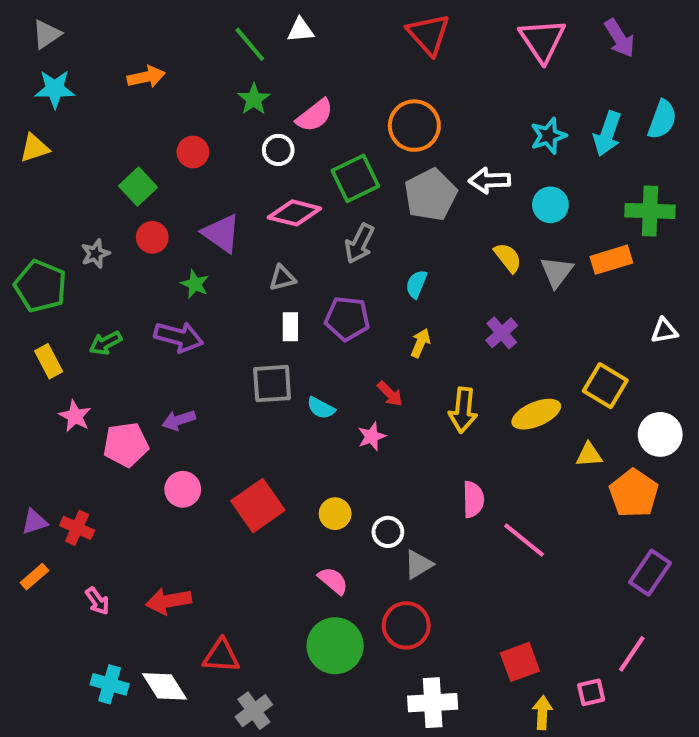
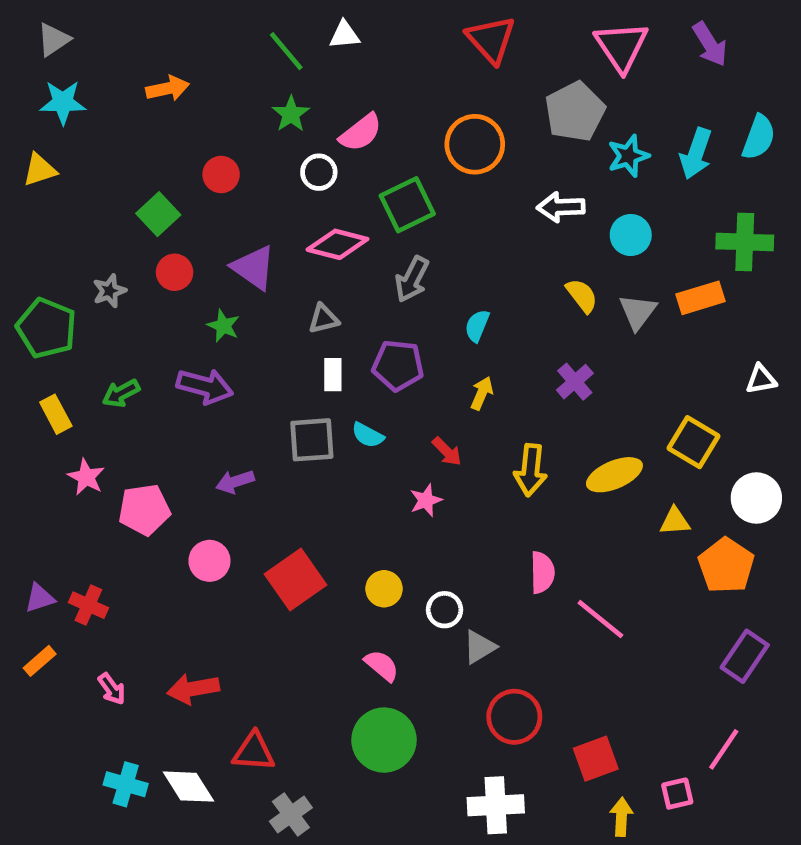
gray pentagon: (431, 195) -> (575, 112), moved
cyan semicircle: (321, 408) -> (368, 435), moved
purple arrow: (179, 420) -> (235, 482), moved
red circle: (406, 625) -> (514, 717), moved

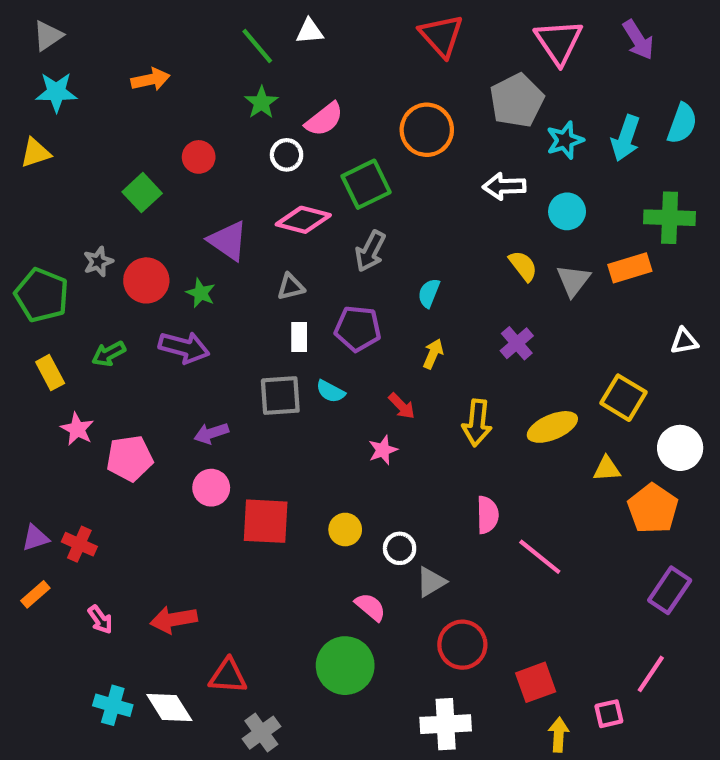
red circle: (175, 272) -> (146, 280), moved, size x1.4
pink circle: (209, 561) -> (211, 488), moved
red square: (296, 579) -> (266, 521), turned 38
pink semicircle: (382, 666) -> (370, 607), moved

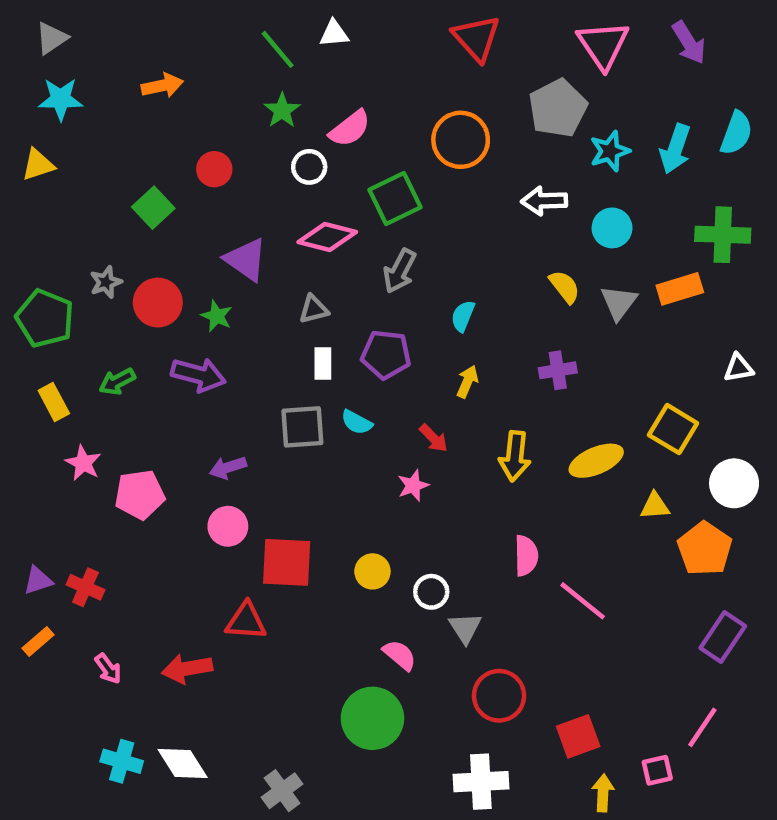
purple cross: (517, 343) -> (558, 370), turned 32
gray triangle: (431, 582) -> (465, 628), turned -32
red triangle: (228, 676) -> (246, 621), moved

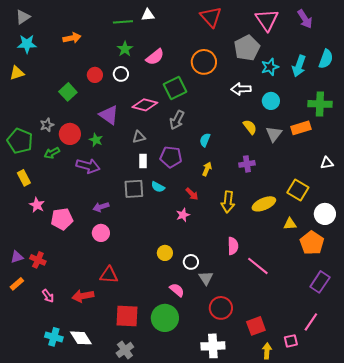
green line: (278, 49) -> (123, 22), turned -54
white circle: (309, 167) -> (121, 74), moved
green arrow: (117, 382) -> (52, 153), moved
red square: (287, 562) -> (127, 316), moved

